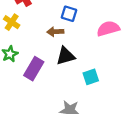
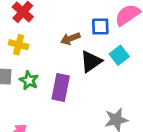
blue square: (69, 14) -> (100, 26), moved
cyan square: (91, 77) -> (119, 55), moved

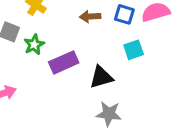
black triangle: (91, 61) -> (101, 77), moved
purple rectangle: (61, 87) -> (64, 62), turned 36

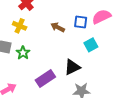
brown arrow: (90, 16) -> (58, 27), turned 40
purple rectangle: (64, 62) -> (45, 78), moved

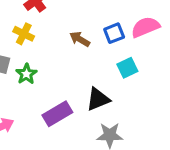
blue square: (81, 22) -> (114, 33), turned -32

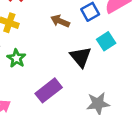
black triangle: (98, 99) -> (81, 57), moved, turned -40

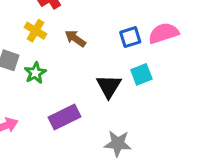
brown arrow: (60, 21) -> (75, 38), moved

